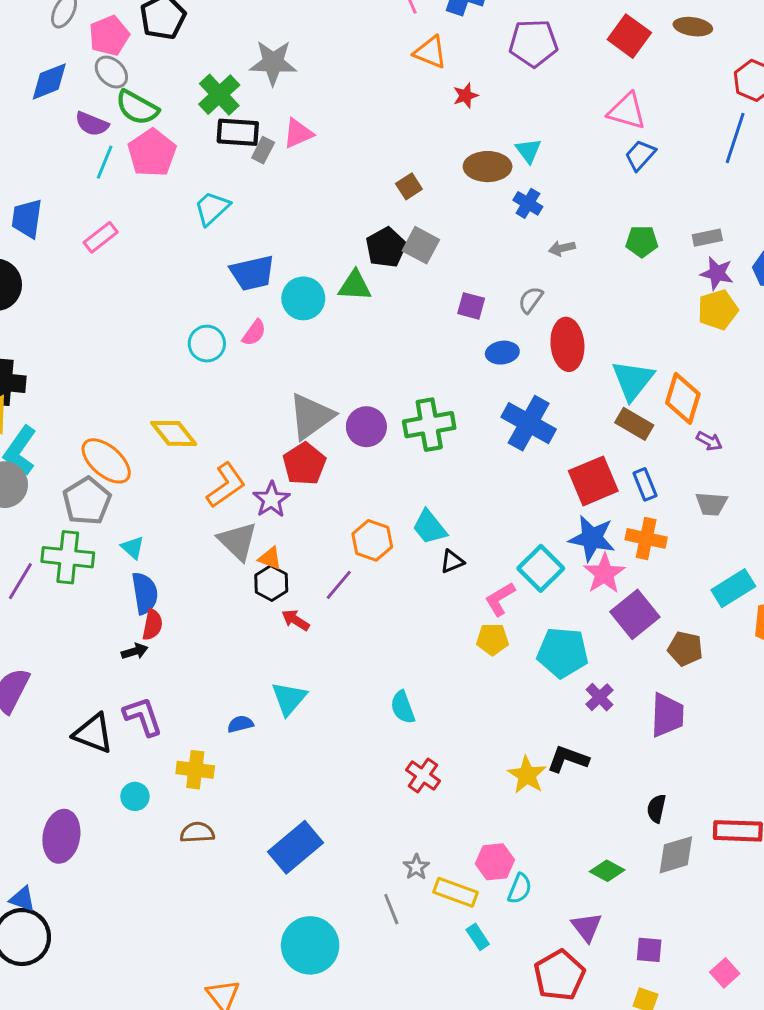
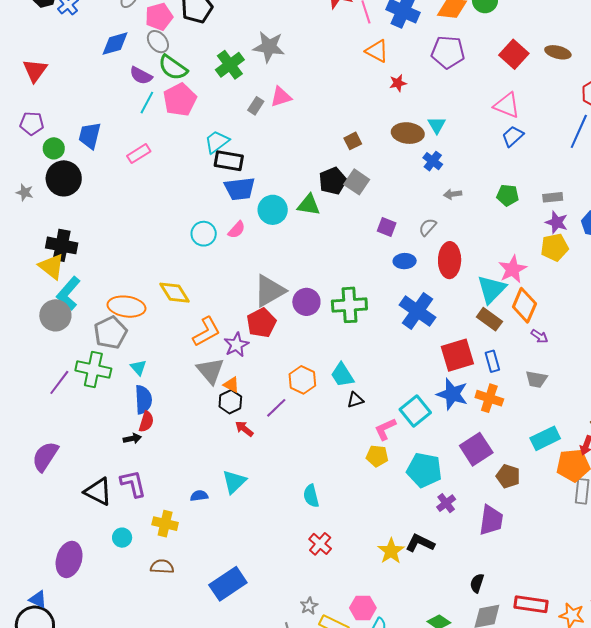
black rectangle: (238, 132) -> (229, 161), moved
orange ellipse: (106, 461) -> (126, 307), turned -39
pink star: (604, 574) -> (513, 269), moved

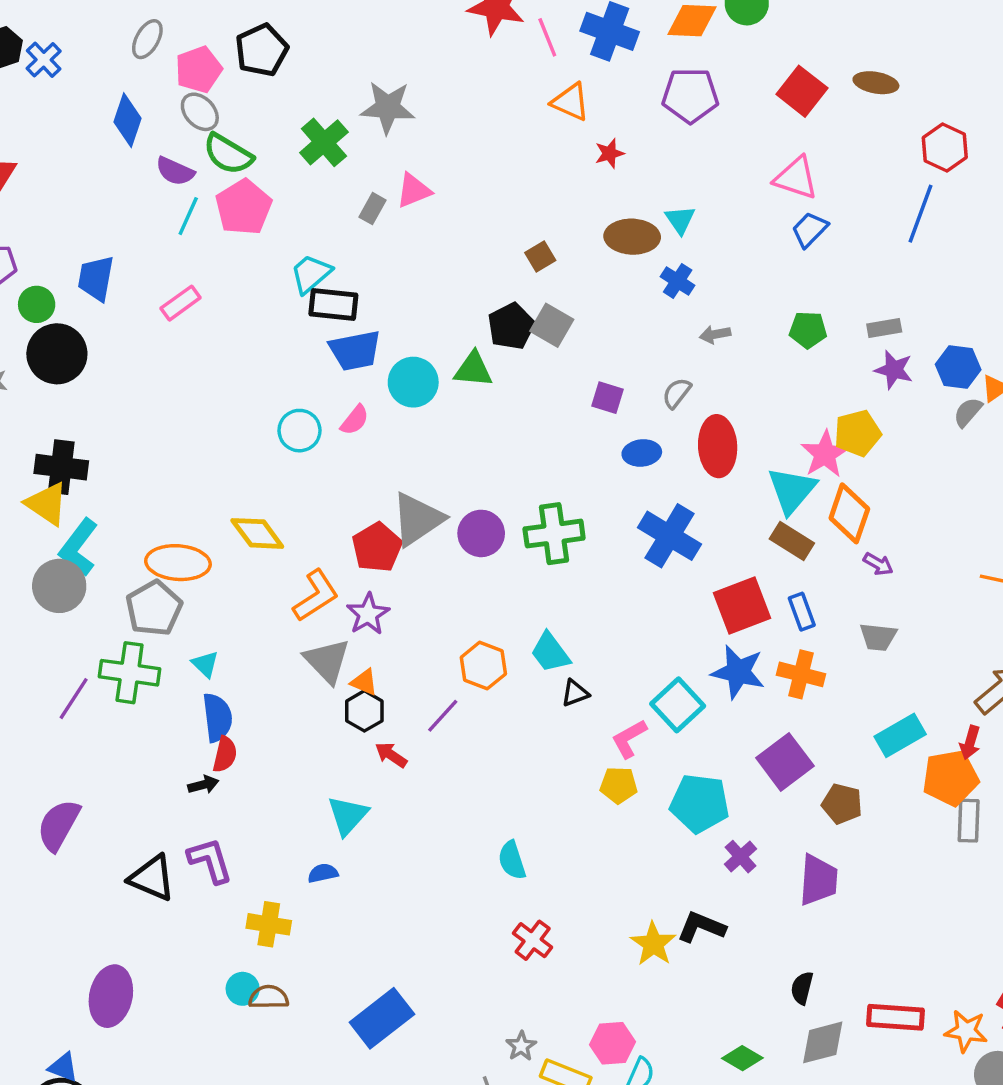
blue diamond: (115, 44) -> (127, 120), turned -52
yellow pentagon: (555, 247) -> (857, 433), moved
red pentagon: (261, 323) -> (377, 547), moved
cyan triangle: (234, 482) -> (348, 815), moved
cyan circle: (122, 538) -> (243, 989), moved

